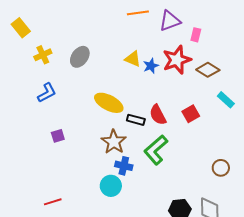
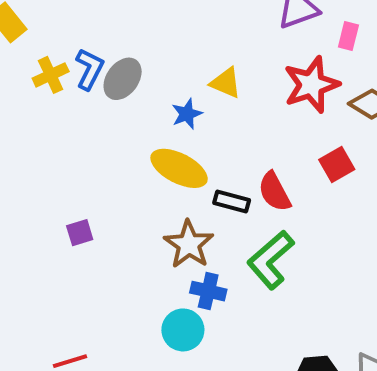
blue star: (151, 66) -> (187, 114), moved
blue L-shape: (47, 93) -> (89, 69), moved, turned -35
red square: (191, 114) -> (337, 164), moved

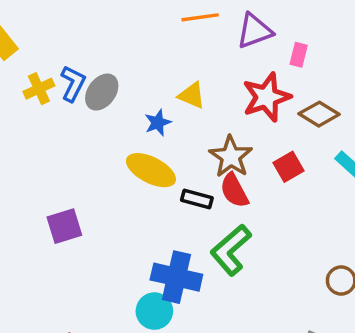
purple square: (80, 233) -> (64, 226), size x1.5
brown star: (189, 244) -> (231, 157), moved
blue cross: (208, 291) -> (176, 277), size x1.6

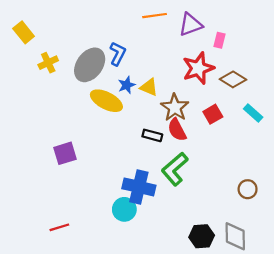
blue L-shape: (73, 84) -> (118, 54), moved
gray ellipse: (102, 92) -> (90, 65), size x1.4
yellow triangle: (192, 95) -> (149, 87), moved
yellow ellipse: (151, 170) -> (106, 101), moved

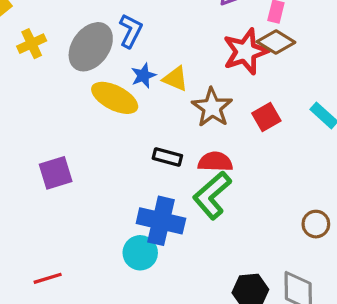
brown diamond: (233, 79) -> (276, 42), moved
red semicircle: (177, 130) -> (215, 162), moved, turned 120
black rectangle: (152, 135) -> (167, 157), moved

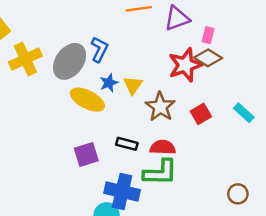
yellow cross: (32, 44) -> (25, 59), size x1.5
yellow triangle: (175, 79) -> (133, 85), turned 42
purple square: (56, 173) -> (86, 155), moved
green L-shape: (212, 195) -> (160, 172), turned -138

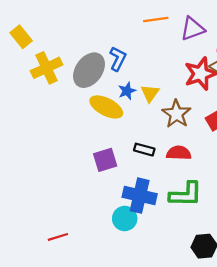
green L-shape: (160, 172) -> (186, 194), moved

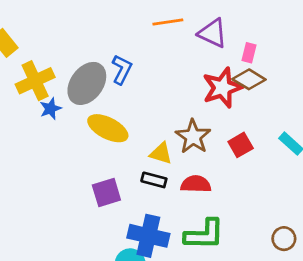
purple triangle: (193, 29) -> (213, 33), turned 45
blue star: (127, 91) -> (51, 109), moved
yellow triangle: (150, 93) -> (161, 153), moved, turned -48

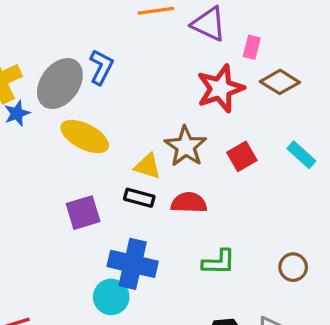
brown diamond: (249, 79) -> (280, 82), moved
green L-shape: (204, 234) -> (219, 262), moved, size x0.7

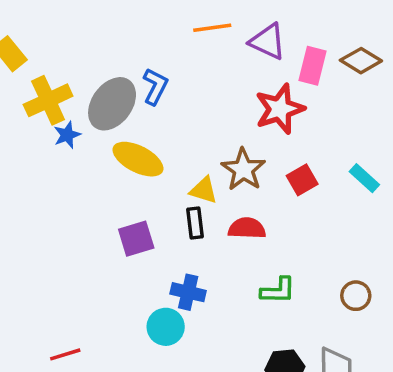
pink rectangle: (252, 47) -> (313, 66), size x1.5
brown diamond: (280, 82) -> (361, 61), moved
black rectangle: (139, 198) -> (195, 223), turned 68
blue cross: (133, 264) -> (188, 292), size x0.7

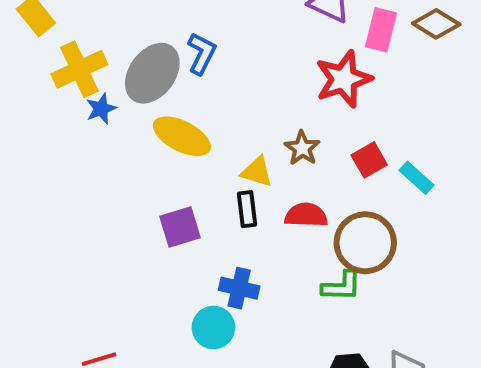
brown star: (243, 169) -> (302, 148), size x0.7
cyan rectangle: (364, 178) -> (417, 178), moved
brown circle: (356, 296) -> (365, 243), moved, size x1.8

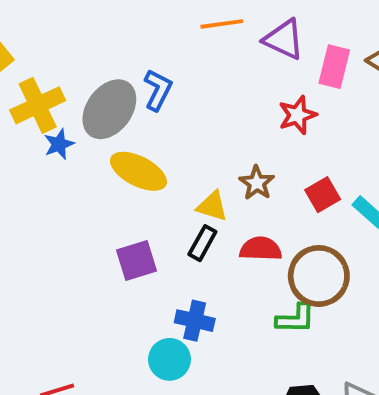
red star: (344, 79) -> (297, 115), size x0.7
black rectangle: (247, 209) -> (202, 243), turned 36

